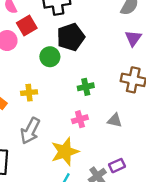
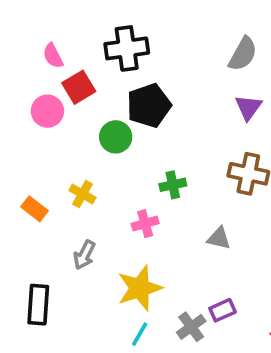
yellow cross: (29, 93) -> (82, 194), turned 35
pink cross: (80, 119) -> (145, 224), moved
gray arrow: (30, 131) -> (84, 255), size x0.7

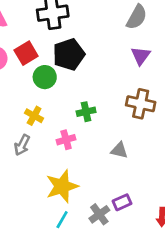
red square: (79, 87) -> (26, 53), moved
yellow cross: (82, 194) -> (34, 116), moved
gray arrow: (84, 255) -> (22, 145), moved

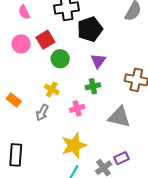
black pentagon: (69, 54) -> (90, 29), moved
purple triangle: (141, 56) -> (98, 61), moved
gray triangle: (119, 150) -> (119, 117), size x1.6

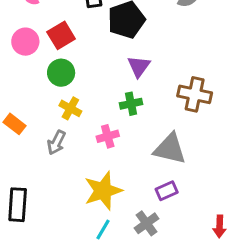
green circle: (60, 59) -> (61, 73), moved
purple rectangle: (121, 158) -> (167, 191), moved

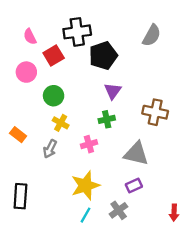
red square: (61, 35) -> (54, 56), moved

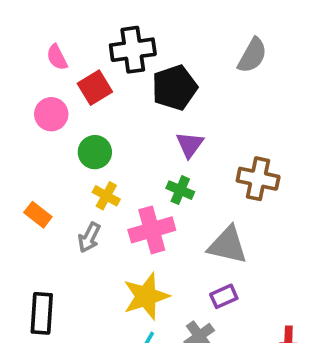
green cross: (107, 119) -> (180, 190), turned 35
pink cross: (89, 144) -> (152, 230), size x1.6

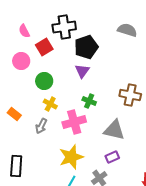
gray semicircle: (252, 55) -> (127, 30), turned -102
purple triangle: (190, 145) -> (82, 71), moved

